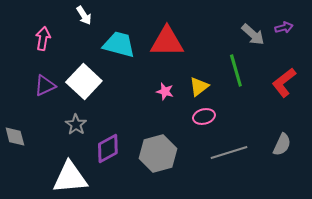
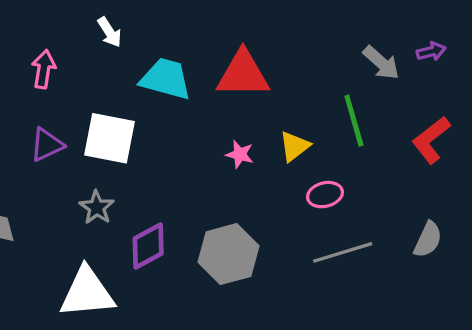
white square: (84, 82) -> (110, 138), turned -32
pink ellipse: (204, 116) -> (325, 195), moved

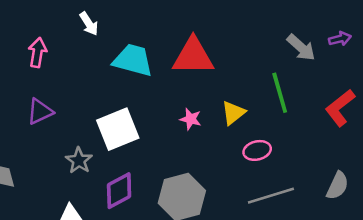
white square: (110, 138) -> (118, 129), moved, turned -33

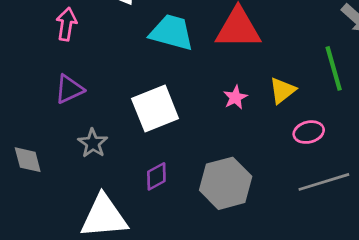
pink star: (191, 119) -> (235, 97), turned 30
gray star: (79, 161) -> (93, 143), moved
purple diamond: (119, 191) -> (156, 176), size x0.7

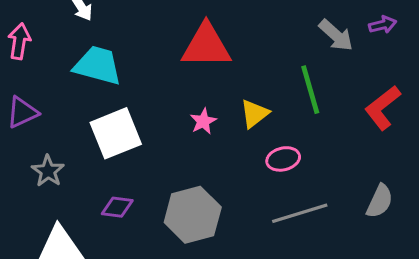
cyan trapezoid: (172, 32) -> (98, 65), moved
purple diamond: (156, 176) -> (117, 207), turned 36

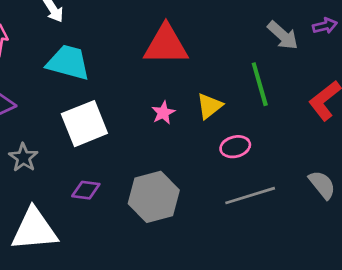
gray semicircle: (380, 201) -> (322, 185), turned -64

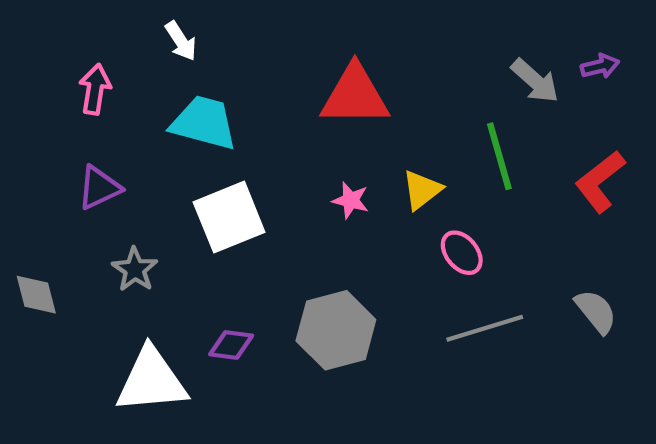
pink star: (163, 113) -> (351, 200), turned -30
pink ellipse: (235, 147) -> (462, 253), turned 64
purple diamond: (86, 190) -> (231, 345), moved

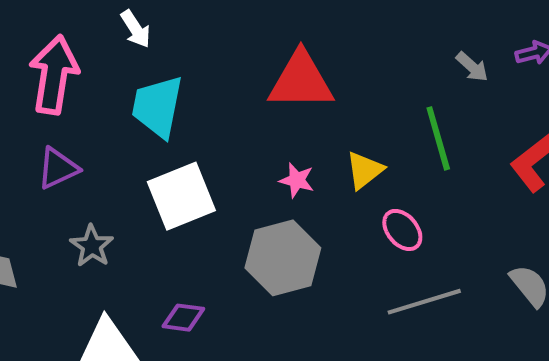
gray arrow: (535, 81) -> (472, 67), size x0.7
pink arrow: (95, 89) -> (54, 75), size x1.6
cyan trapezoid: (204, 123) -> (157, 107), turned -94
gray hexagon: (336, 330) -> (283, 258), moved

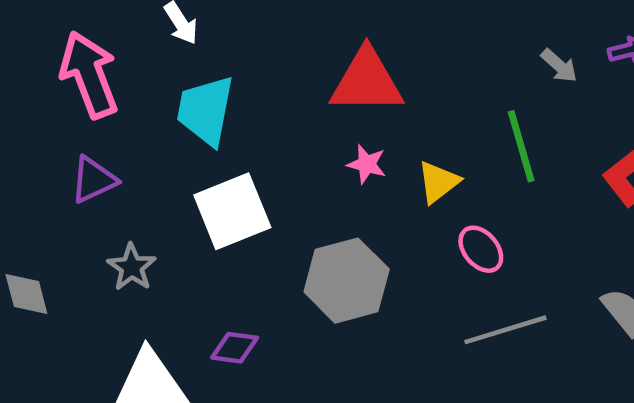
pink arrow: (54, 75) -> (89, 75), turned -30
pink star: (297, 180) -> (367, 164), moved

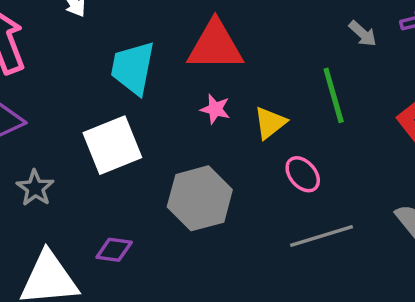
cyan trapezoid: (205, 110) -> (133, 68), moved

